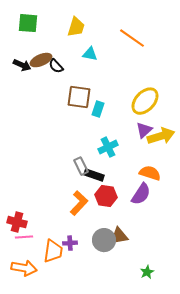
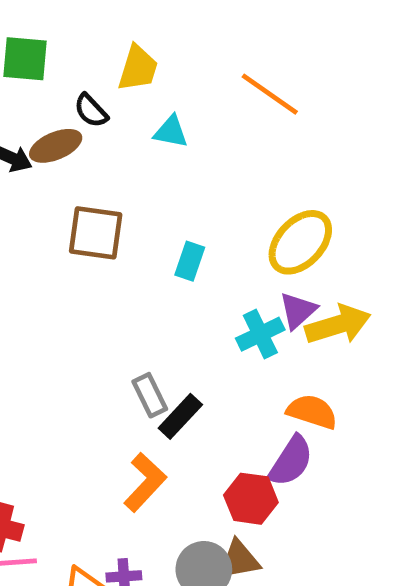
black semicircle: (56, 66) -> (91, 111), moved
brown square: (79, 97) -> (96, 233), moved
cyan cross: (108, 147) -> (260, 334), moved
black rectangle: (94, 175) -> (180, 416), turned -66
red hexagon: (106, 196) -> (251, 499), moved

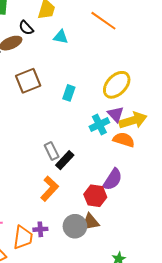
brown square: (96, 233) -> (28, 81), turned -30
purple triangle: (298, 311) -> (116, 114), turned -30
orange semicircle: (312, 412) -> (124, 140), moved

